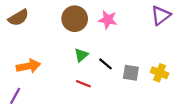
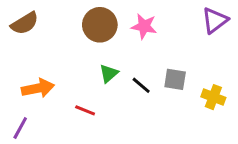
gray square: (131, 73) -> (175, 79), moved
red line: (83, 84) -> (85, 110), moved

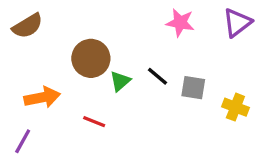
brown circle: (100, 25) -> (91, 58), moved
pink star: (144, 26) -> (180, 23), moved
black line: (141, 85) -> (157, 76), moved

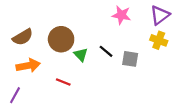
brown semicircle: (28, 26) -> (23, 37), moved
green triangle: (120, 81) -> (81, 55), turned -32
yellow cross: (235, 107) -> (159, 40), moved

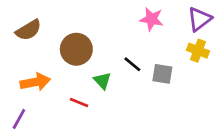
brown semicircle: (23, 37) -> (28, 30), moved
green triangle: (81, 55) -> (102, 81), moved

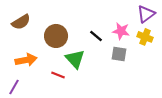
pink star: (152, 19) -> (121, 31), moved
black line: (132, 64) -> (96, 36), moved
green triangle: (102, 81) -> (75, 59), size x1.5

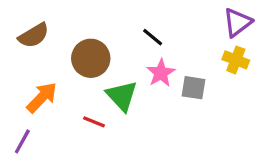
pink star: (121, 31) -> (161, 73), moved, turned 30
black line: (96, 36) -> (153, 37), moved
orange arrow: (26, 60) -> (42, 97), turned -35

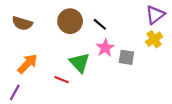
brown semicircle: (34, 35) -> (22, 23), turned 48
brown circle: (91, 58) -> (70, 21), moved
yellow cross: (236, 60) -> (154, 39), turned 35

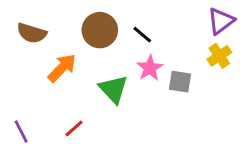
orange arrow: (28, 64) -> (62, 68), moved
red line: (62, 80) -> (74, 128), moved, turned -64
purple line: (15, 92) -> (21, 131), turned -56

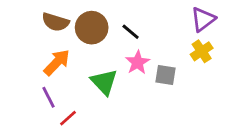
brown semicircle: (32, 33) -> (55, 22), moved
purple line: (21, 131) -> (48, 97), moved

